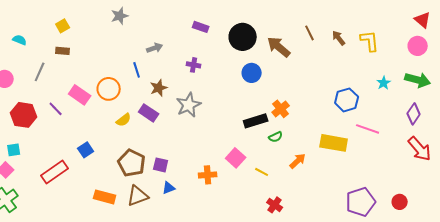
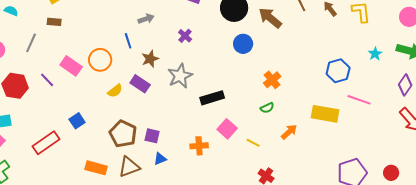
purple cross: (194, 65) -> (185, 36), turned 32
black rectangle: (256, 121) -> (212, 98), moved

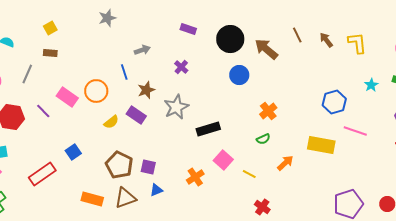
orange cross: (199, 146) -> (195, 177), turned -30

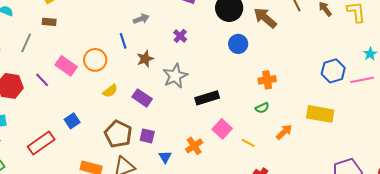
orange cross: (268, 111) -> (267, 80), turned 30
purple rectangle: (136, 115) -> (142, 98), moved
pink line: (355, 131) -> (362, 80), moved, turned -30
blue triangle: (156, 190) -> (165, 157), moved, turned -40

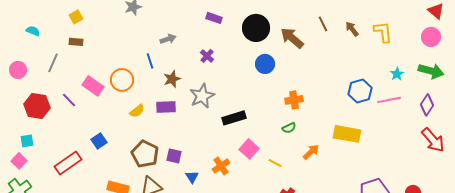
purple rectangle: (142, 98) -> (166, 107), moved, turned -36

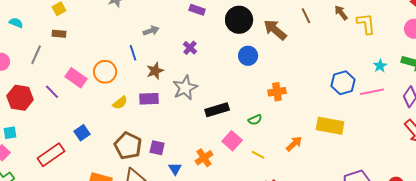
brown arrow: (352, 29) -> (341, 13), moved
green semicircle: (289, 128) -> (255, 120), moved

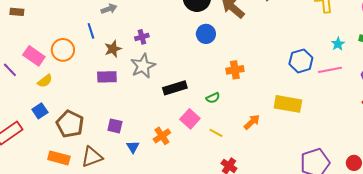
purple cross: (190, 48) -> (142, 37), moved, turned 32
yellow semicircle: (120, 103) -> (45, 81), moved
brown pentagon: (128, 146) -> (70, 124), moved

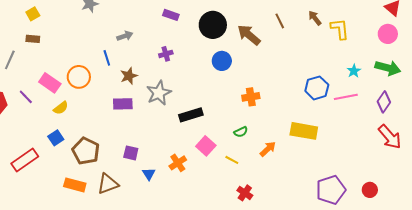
purple cross: (142, 37) -> (166, 54), moved
green semicircle: (213, 98) -> (241, 132), moved

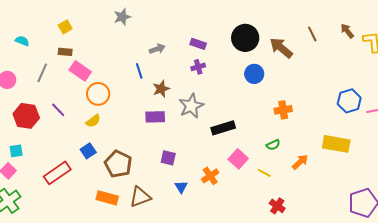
purple rectangle: (171, 15) -> (198, 44), moved
orange circle: (79, 77) -> (98, 94), moved
pink rectangle: (50, 83) -> (80, 71), moved
purple square: (131, 153) -> (168, 158), moved

